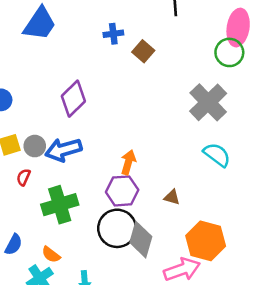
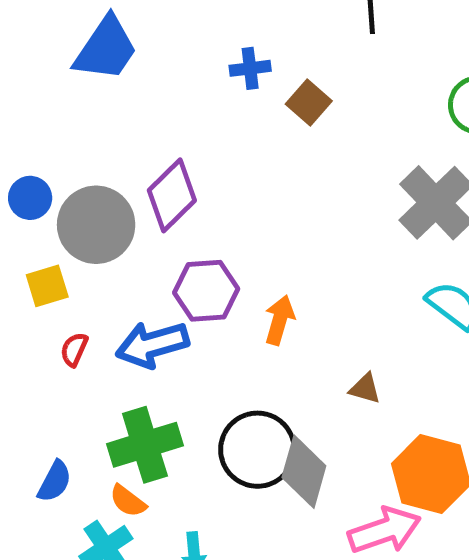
gray circle: (35, 146) -> (96, 225), moved, size x1.8
blue arrow: (63, 150) -> (152, 345), moved
purple hexagon: (122, 191) -> (206, 291), moved
green cross: (60, 205) -> (145, 445), moved

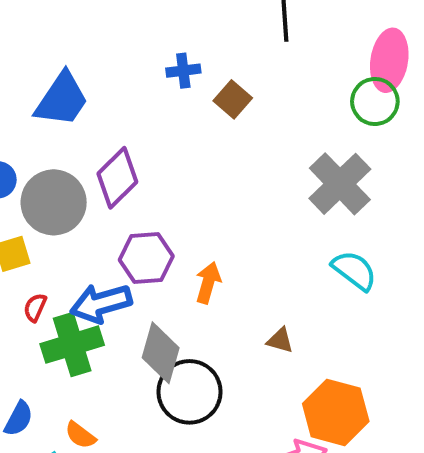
blue trapezoid: (106, 49) -> (62, 99), moved
green cross: (145, 445) -> (72, 345), moved
gray diamond: (304, 472) -> (161, 353), moved

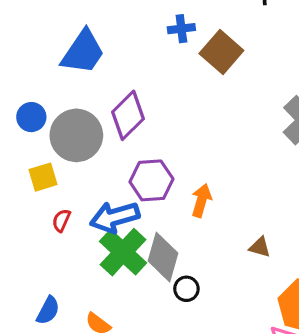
brown square: (233, 99) -> (221, 52), size x1.4
green cross: (72, 345) -> (123, 252), moved, turned -30
black circle: (190, 392) -> (186, 289), size x0.5

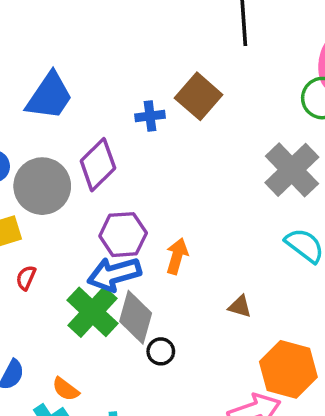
blue cross: (181, 29) -> (150, 116), moved
blue arrow: (115, 217) -> (114, 274), moved

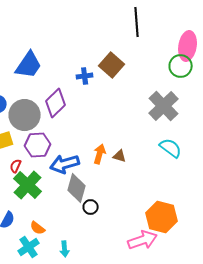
purple hexagon: (123, 235) -> (38, 145), moved
brown triangle: (240, 306) -> (120, 156), moved
green cross: (93, 312) -> (28, 185), moved

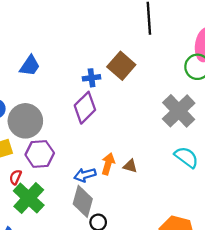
blue trapezoid: (29, 65) -> (30, 66), size x0.7
purple diamond: (56, 103) -> (85, 108), moved
blue arrow: (65, 164) -> (85, 175), moved, size x0.7

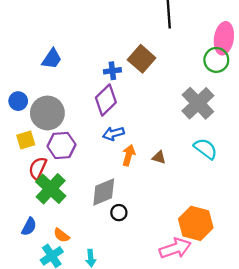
brown triangle: (130, 166) -> (159, 157), moved
blue arrow: (85, 175) -> (113, 134), moved
red semicircle: (15, 177) -> (38, 168), size x1.5
gray diamond: (83, 201) -> (104, 192), turned 52

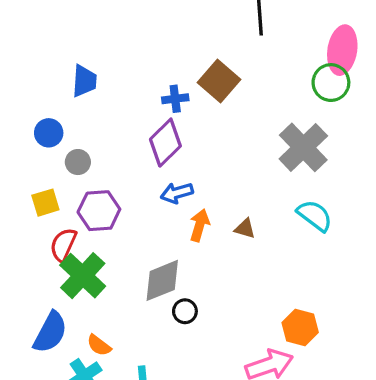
blue trapezoid: (52, 59) -> (84, 81), turned -30
blue circle: (18, 101) -> (49, 133), moved
gray circle: (47, 113) -> (78, 162), size x0.5
orange hexagon: (196, 223) -> (300, 327), size x0.7
blue semicircle: (29, 227) -> (50, 332), size x1.5

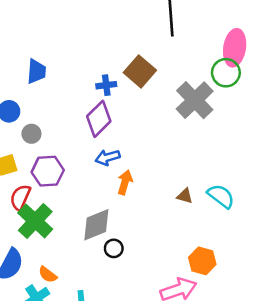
gray cross: (303, 147) -> (195, 100), moved
cyan semicircle: (315, 216) -> (221, 196), moved
brown triangle: (245, 229) -> (185, 196), moved

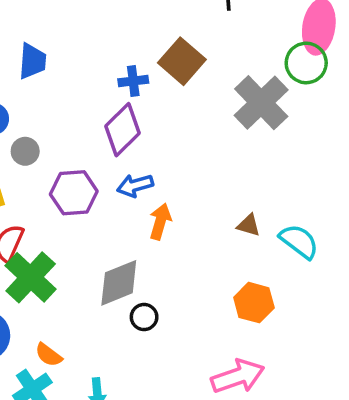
purple hexagon: (48, 171) -> (74, 193), moved
brown triangle: (185, 196) -> (249, 225), moved
orange hexagon: (202, 261) -> (254, 303), moved

